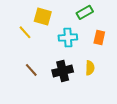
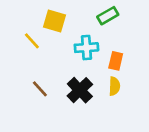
orange rectangle: (99, 38) -> (116, 61), moved
black cross: (63, 71) -> (80, 90), turned -30

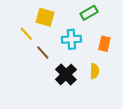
orange rectangle: (116, 61) -> (104, 44), moved
brown line: (40, 89) -> (43, 52), moved

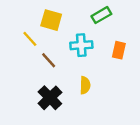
yellow semicircle: (95, 71) -> (85, 85), moved
black cross: (66, 75) -> (50, 98), moved

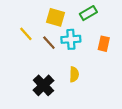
yellow square: (51, 20) -> (56, 17), moved
brown line: (49, 60) -> (49, 43), moved

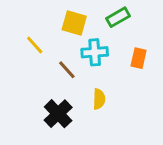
brown line: (49, 43) -> (67, 70), moved

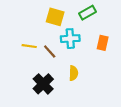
yellow line: (35, 45) -> (29, 46), moved, turned -40

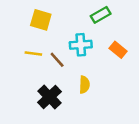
yellow square: (55, 17) -> (41, 20), moved
orange rectangle: (103, 43) -> (118, 50), turned -64

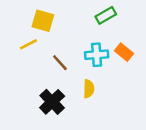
cyan cross: (81, 45) -> (97, 55), moved
yellow line: (33, 53) -> (28, 44), moved, turned -35

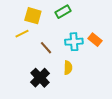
green rectangle: (106, 15) -> (63, 12), moved

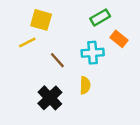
green rectangle: (63, 12) -> (100, 17), moved
orange rectangle: (95, 40) -> (119, 39), moved

